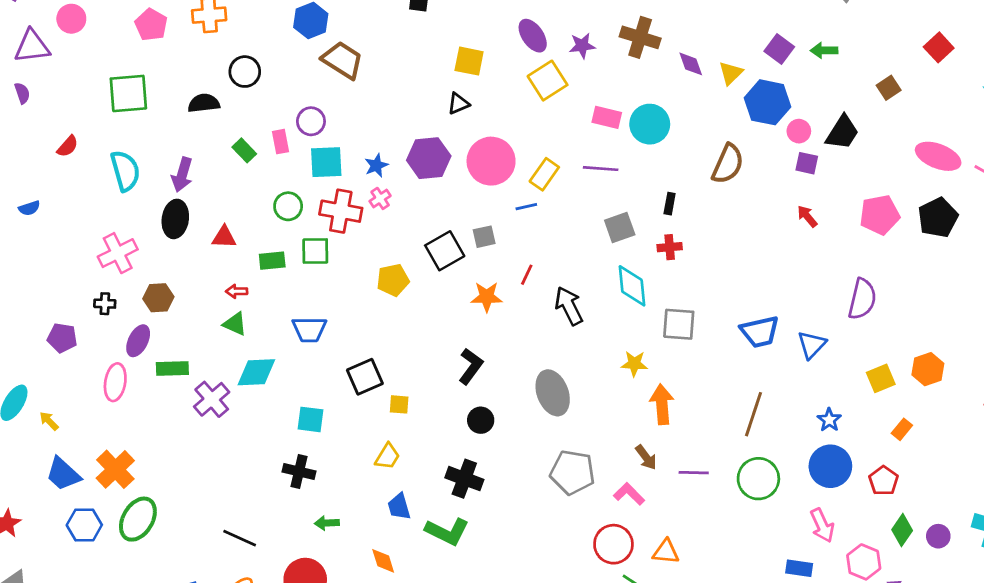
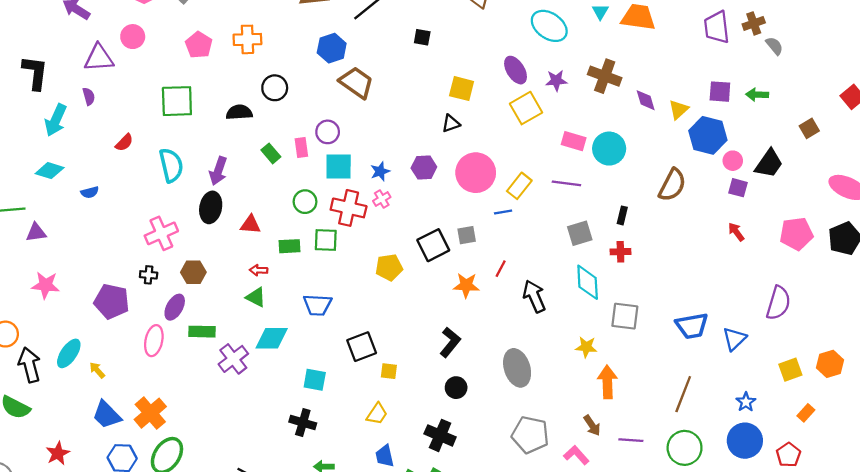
purple square: (779, 49) -> (720, 92), turned -35
purple hexagon: (429, 158) -> (424, 167), size x0.7
purple pentagon: (62, 338) -> (112, 301), size x1.4

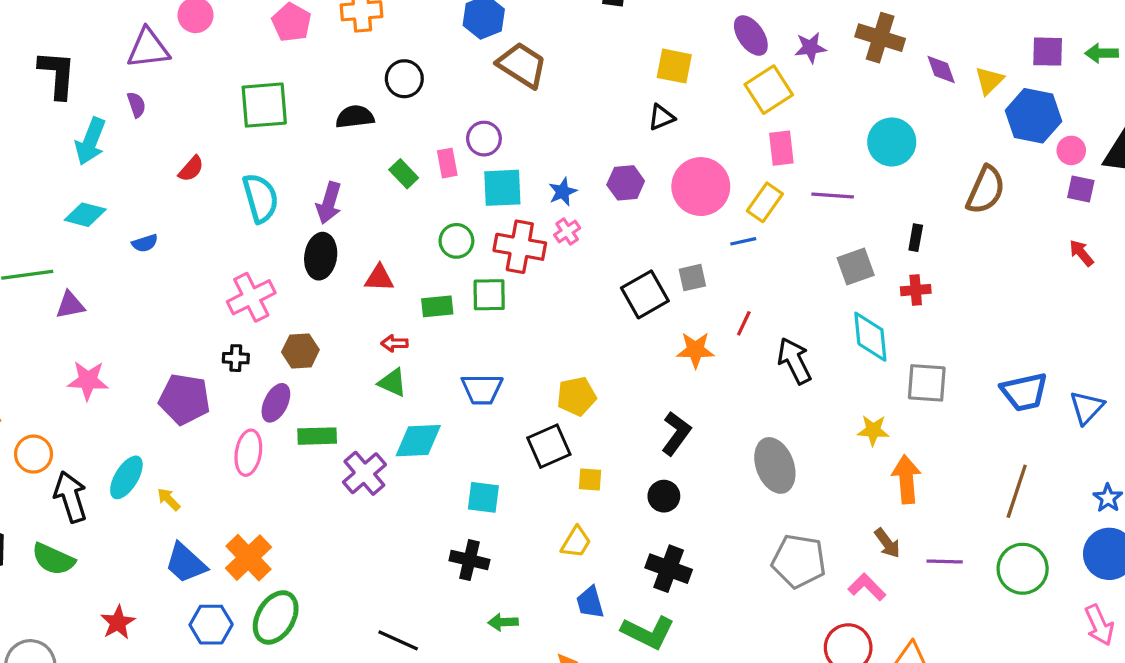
pink rectangle: (574, 141) -> (781, 148), moved, turned 70
yellow pentagon: (389, 267) -> (576, 396), moved
black circle: (456, 388) -> (664, 496), moved

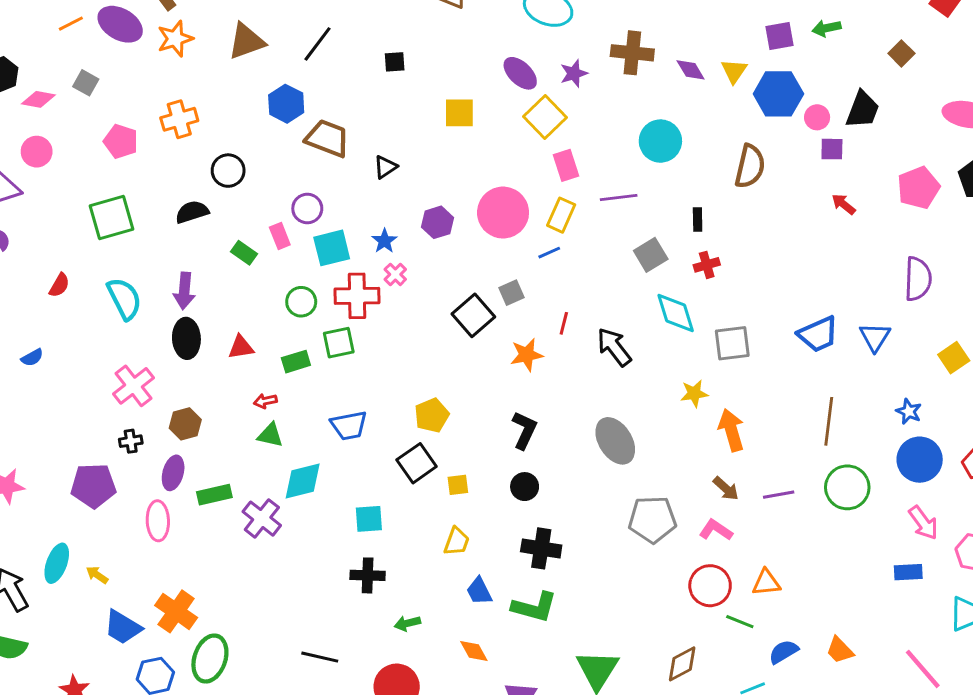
black triangle: (661, 117) -> (385, 167), moved

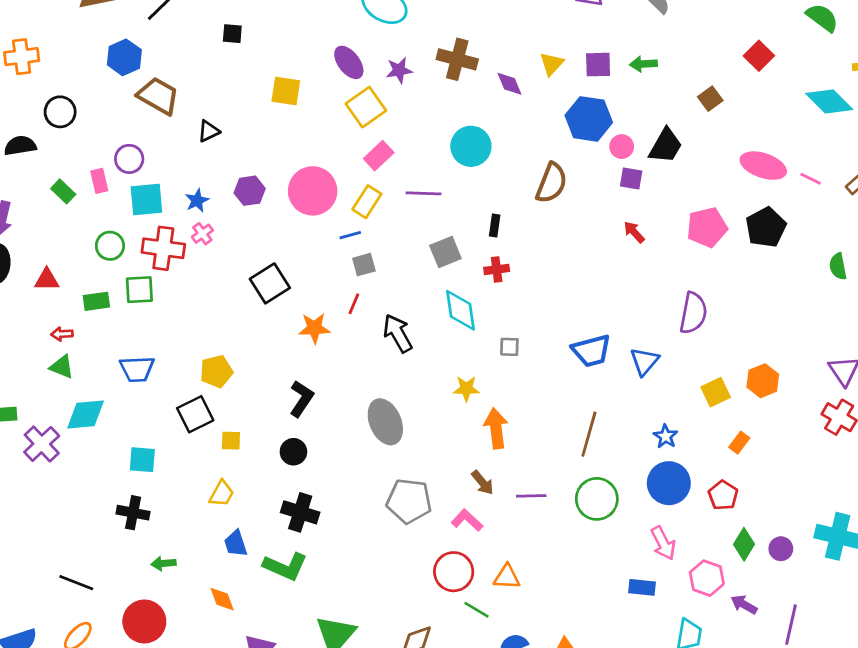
yellow triangle: (734, 71) -> (552, 64), moved
pink rectangle: (566, 165) -> (379, 156), turned 56
gray square: (511, 293) -> (364, 265), moved
gray square: (732, 343) -> (509, 347), size x0.6

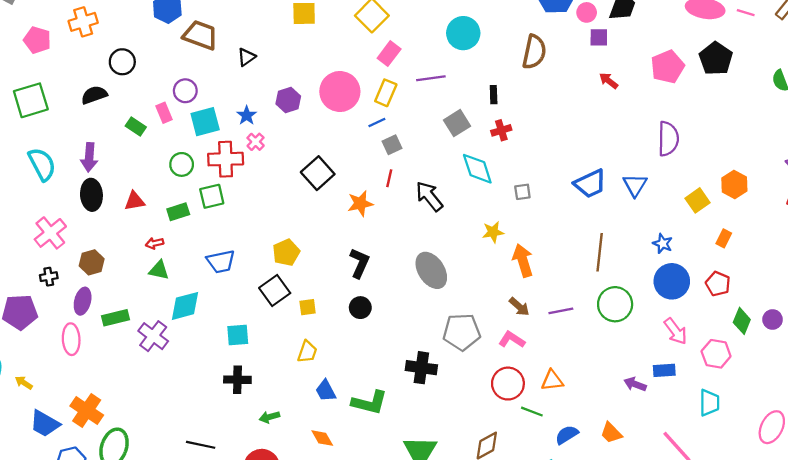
black cross: (300, 512) -> (421, 368), moved
purple arrow: (744, 605) -> (635, 384), moved

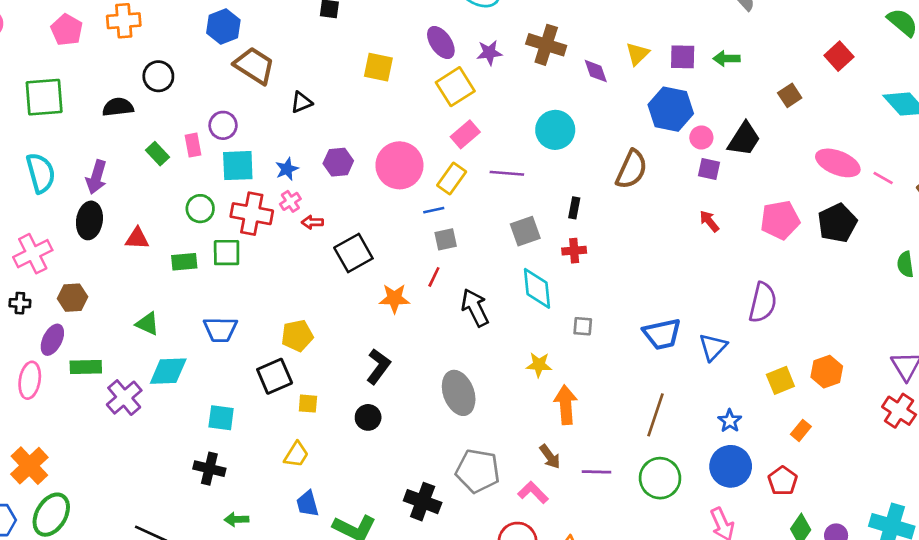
red arrow: (155, 243) -> (312, 222), moved

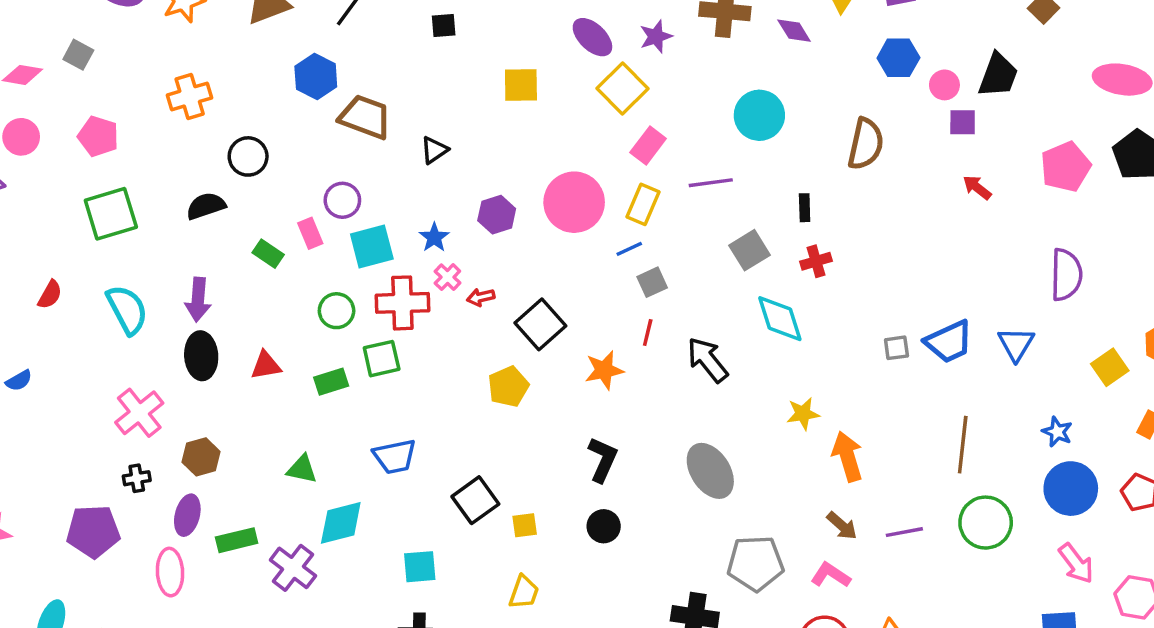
pink pentagon: (67, 30) -> (98, 136), moved
blue hexagon: (671, 109) -> (898, 58), size x0.7
gray square: (583, 326) -> (896, 348), moved
yellow pentagon: (297, 336) -> (508, 387), moved

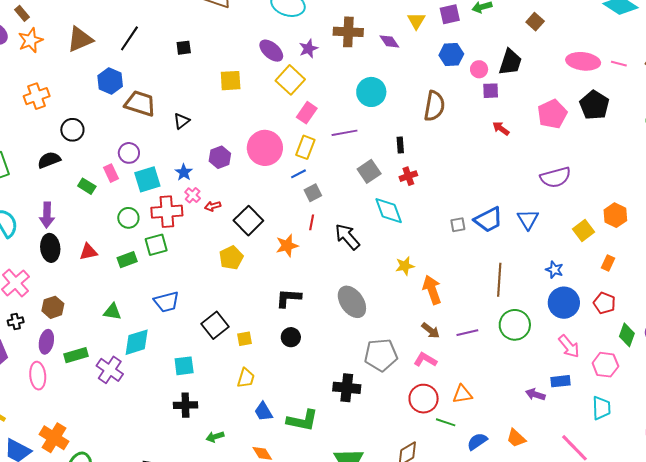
purple semicircle: (1066, 275) -> (555, 177), turned 76
black L-shape: (603, 459) -> (288, 298), turned -108

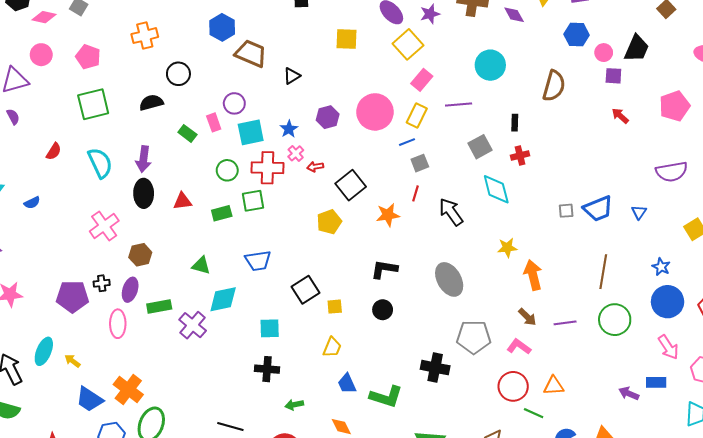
blue triangle: (528, 219) -> (639, 212), size x0.7
black cross: (16, 321) -> (102, 283), moved

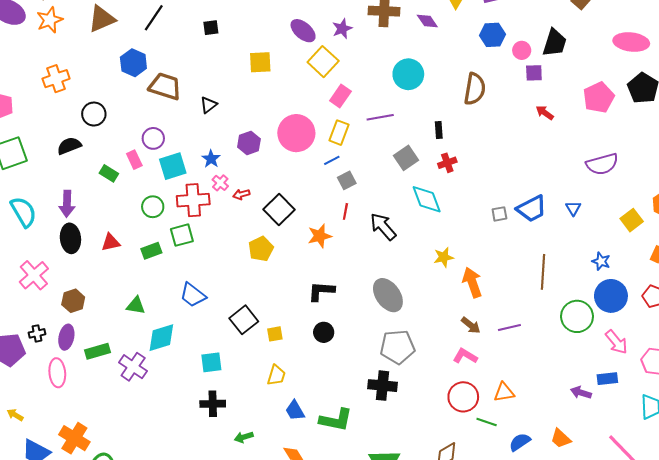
blue trapezoid: (258, 261) -> (193, 295), turned 52
green circle: (615, 320) -> (577, 316), moved
gray pentagon: (474, 337) -> (397, 347), moved

